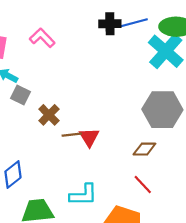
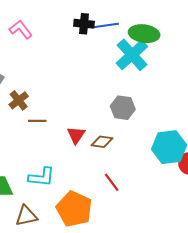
gray hexagon: (162, 110) -> (123, 108), size x0.7
red triangle: (89, 137) -> (76, 135), moved
red line: (143, 184) -> (112, 182), moved

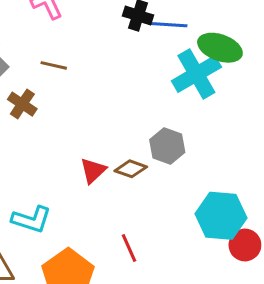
brown cross: (19, 100) -> (22, 104), turned -30
brown line: (37, 121) -> (54, 65), moved
brown diamond: (102, 142) -> (131, 169), moved

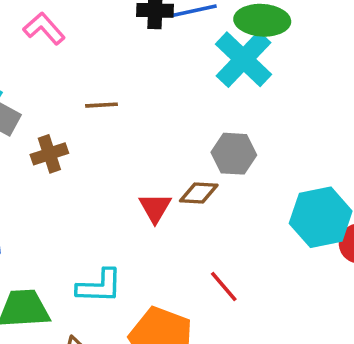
brown line: (54, 65) -> (101, 105), moved
brown cross: (22, 104) -> (49, 154), turned -36

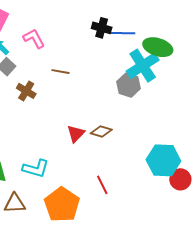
pink L-shape: (44, 28) -> (34, 38), moved
brown cross: (49, 154) -> (26, 91), turned 36
gray hexagon: (234, 154) -> (128, 85), moved

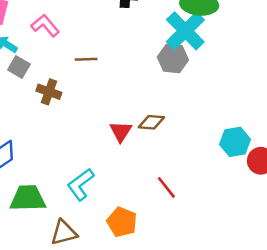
cyan hexagon: (163, 160) -> (235, 142), size x0.7
cyan L-shape: (36, 168) -> (81, 184), turned 140
orange pentagon: (62, 205) -> (122, 222), size x0.7

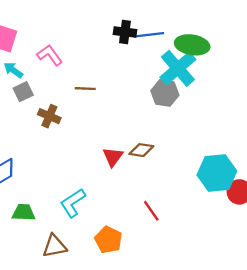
gray square: (19, 67) -> (23, 92), turned 30
cyan hexagon: (235, 142) -> (217, 173), size x1.4
green trapezoid: (28, 198) -> (24, 213), size x0.7

